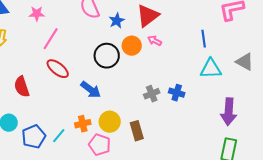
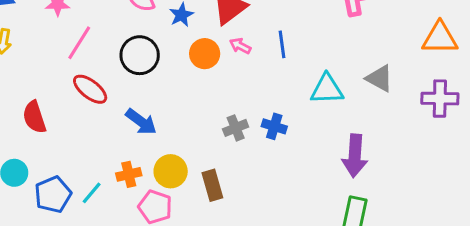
blue line: (204, 39) -> (282, 44), moved
black circle: (107, 56) -> (140, 55), moved

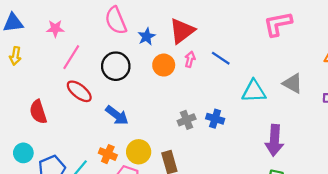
blue line: (282, 44) -> (221, 58), turned -48
pink arrow: (240, 46) -> (190, 59), turned 77
orange cross: (129, 174) -> (108, 154), turned 36

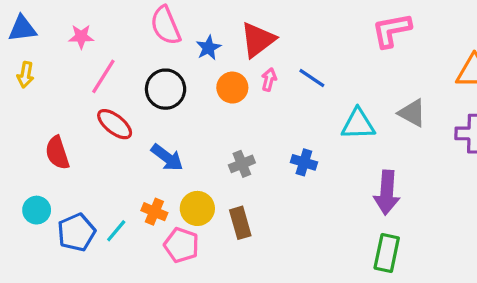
gray cross: (187, 120) -> (242, 164), moved

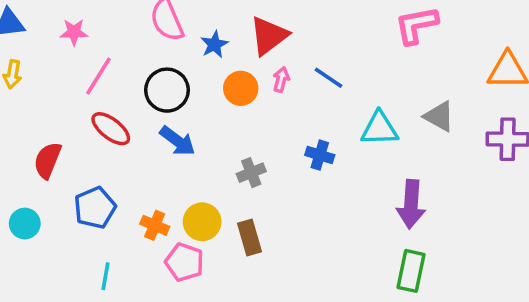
red semicircle: (57, 153) -> (48, 160), turned 40
blue arrow: (167, 158) -> (178, 141), moved
blue cross: (304, 162) -> (320, 155), moved
cyan line: (116, 231) -> (106, 276), moved, turned -30
blue pentagon: (76, 232) -> (95, 208), moved

